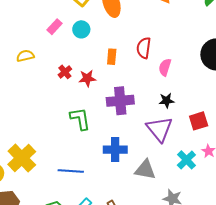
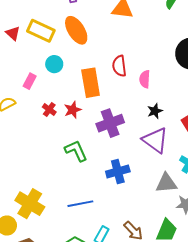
pink rectangle: (54, 27) -> (30, 81), moved
orange rectangle: (112, 57) -> (91, 83), size x1.8
gray triangle: (145, 170) -> (166, 183), moved

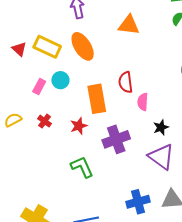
pink semicircle: (145, 79) -> (143, 102), moved
pink rectangle: (30, 81) -> (39, 86), moved
red cross: (49, 109) -> (45, 121), moved
blue cross: (118, 171) -> (138, 202), moved

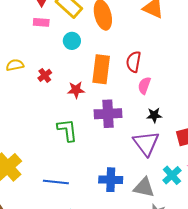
pink rectangle: (39, 86) -> (41, 22), moved, turned 49

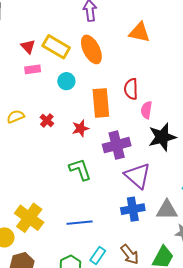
black star: (154, 115) -> (162, 137), size x1.8
purple triangle: (146, 143) -> (138, 176), moved

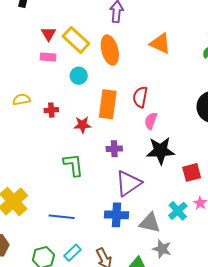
red cross: (47, 120) -> (51, 110), turned 32
purple cross: (117, 145) -> (114, 149), size x0.6
purple triangle: (138, 176) -> (128, 183), turned 32

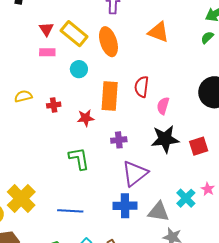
pink semicircle: (151, 121) -> (163, 106), moved
red square: (192, 172) -> (199, 146), moved

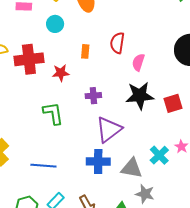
orange rectangle: (110, 96) -> (85, 51), size x0.5
red cross: (54, 105) -> (29, 59), size x2.0

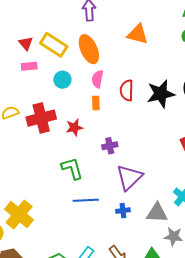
pink semicircle: (138, 62) -> (97, 79), moved
black star: (140, 96) -> (161, 94), moved
blue cross: (98, 162) -> (123, 211), size x0.6
blue line: (43, 166) -> (86, 200), moved

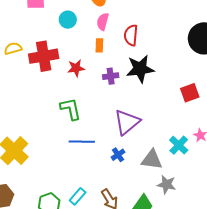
black star: (161, 94) -> (140, 69), moved
purple cross: (110, 146) -> (111, 76), moved
blue cross: (123, 211) -> (118, 155), turned -32

